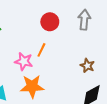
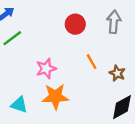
orange line: (41, 50) -> (92, 62), moved, turned -56
pink star: (24, 61) -> (46, 69), turned -30

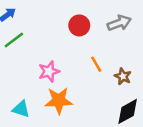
gray arrow: (114, 22) -> (119, 23), turned 65

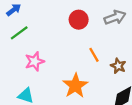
pink star: (49, 71) -> (35, 61), moved
orange star: (59, 101) -> (75, 86), moved, turned -30

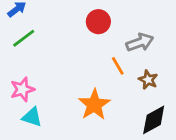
gray arrow: (115, 17) -> (140, 42), moved
pink star: (35, 61) -> (22, 89), moved

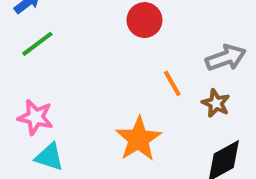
gray arrow: (140, 42) -> (226, 58), moved
pink star: (22, 89) -> (35, 117), turned 30

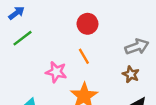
orange line: (172, 83) -> (84, 56), moved
pink star: (35, 117) -> (56, 72), moved

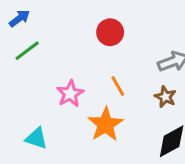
orange line: (84, 56) -> (118, 86), moved
pink star: (56, 72) -> (70, 94), turned 30

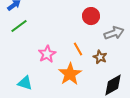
red circle: (110, 32) -> (91, 16), moved
brown star: (165, 97) -> (100, 57), moved

